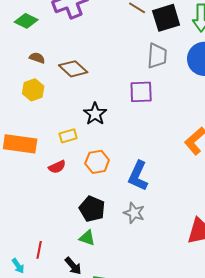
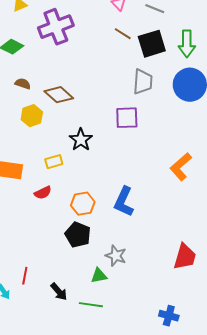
yellow hexagon: (33, 90) -> (32, 116), moved
orange hexagon: (97, 162) -> (83, 204), moved
gray star: (134, 213) -> (116, 256), moved
green triangle: (87, 238) -> (99, 276), moved, turned -30

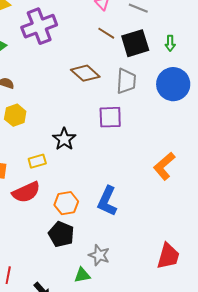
green arrow: (187, 44) -> (170, 43), size x0.6
brown diamond: (59, 95) -> (85, 73), moved
red semicircle: (43, 193) -> (26, 192), size x1.6

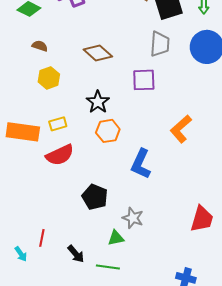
brown diamond: (85, 73) -> (98, 53), moved
yellow rectangle: (37, 161) -> (58, 124), moved
orange L-shape: (164, 166) -> (181, 129), moved
orange hexagon: (66, 203) -> (108, 131), moved

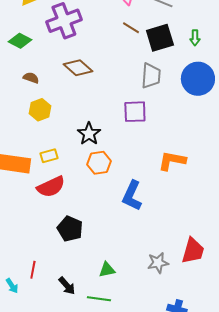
brown diamond: (98, 53) -> (78, 68), moved
orange L-shape: (181, 129) -> (172, 161), turned 52
black pentagon: (95, 197) -> (70, 229), moved
gray star: (133, 218) -> (158, 263), moved, turned -30

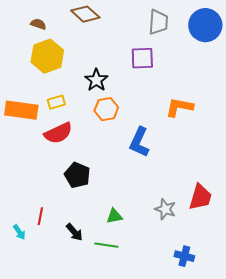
yellow hexagon: (40, 110) -> (47, 56), size x1.5
gray star: (158, 263) -> (165, 209), turned 30

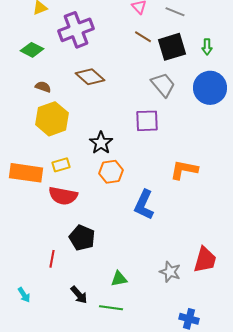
gray trapezoid: (158, 22) -> (163, 85), turned -44
red semicircle: (58, 133) -> (63, 196), turned 36
red line: (40, 216) -> (52, 259), moved

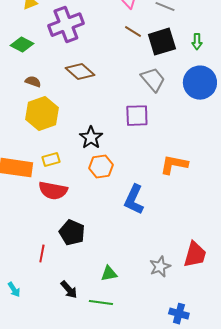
gray star: (170, 272) -> (160, 267), turned 30

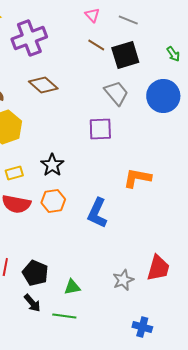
green arrow: (197, 42) -> (173, 54), moved, turned -35
black star: (91, 138) -> (52, 165), moved
orange hexagon: (101, 167) -> (53, 201), moved
black pentagon: (72, 233) -> (35, 273), moved

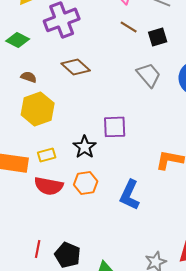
black square: (125, 55) -> (158, 37), size x0.7
purple square: (100, 129) -> (115, 127), moved

